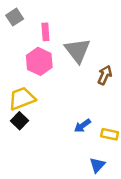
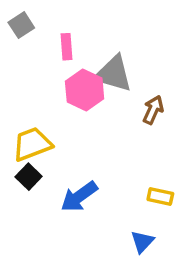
gray triangle: (78, 50) -> (113, 74), turned -36
pink hexagon: (39, 61) -> (85, 90), moved
blue arrow: (82, 126) -> (79, 197), moved, size x1.5

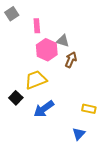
gray triangle: (113, 74) -> (63, 41), size x0.6
brown arrow: (153, 110) -> (71, 60), moved
yellow trapezoid: (32, 144) -> (36, 80), moved

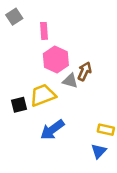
gray triangle: (63, 41) -> (70, 81), moved
black square: (16, 98) -> (19, 105), moved, turned 32
blue triangle: (79, 134) -> (99, 151), moved

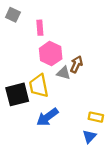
gray square: (14, 17) -> (13, 15), turned -32
yellow trapezoid: (43, 95) -> (39, 86), turned -80
black square: (19, 105) -> (17, 94), size x1.6

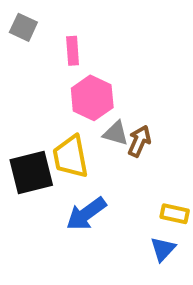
brown arrow: (76, 64) -> (139, 141), moved

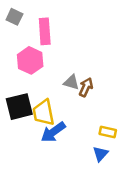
pink rectangle: (73, 51) -> (45, 31), size x1.5
pink hexagon: (92, 98) -> (30, 60), moved
yellow trapezoid: (71, 157) -> (43, 113), moved

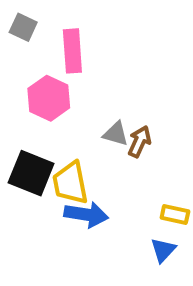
black square: (19, 107) -> (31, 173), turned 36
blue arrow: (53, 132) -> (86, 215), turned -135

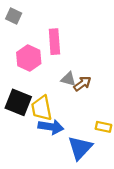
pink rectangle: (72, 51) -> (54, 42), moved
brown arrow: (139, 142) -> (82, 84), turned 30
blue triangle: (163, 250) -> (80, 148), moved, size x1.6

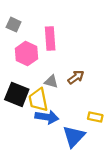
gray square: (14, 16) -> (14, 25), moved
gray triangle: (68, 79) -> (51, 82), moved

